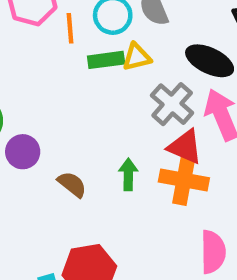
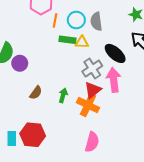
red triangle: (185, 147) -> (93, 90), turned 42
purple circle: (23, 152) -> (20, 63), moved
brown semicircle: (72, 184) -> (36, 93), turned 72

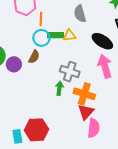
cyan circle: (76, 20) -> (41, 38), moved
gray cross: (92, 69) -> (70, 72), moved, turned -30
red triangle: (93, 90) -> (86, 112), moved
brown semicircle: (36, 93) -> (34, 57), moved

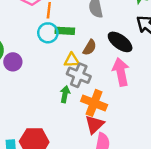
yellow triangle: (69, 35) -> (72, 60), moved
brown semicircle: (34, 57) -> (90, 47), moved

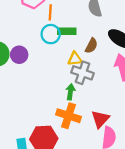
purple circle: (13, 62) -> (19, 55), moved
orange cross: (94, 103) -> (68, 116), moved

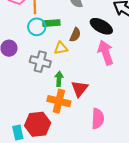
gray cross: (82, 73) -> (40, 62), moved
red triangle: (100, 119) -> (80, 89), moved

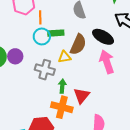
brown semicircle: (75, 35) -> (78, 45), size x1.5

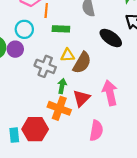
cyan circle: (42, 36) -> (24, 29), moved
brown semicircle: (78, 45) -> (82, 63), moved
pink arrow: (107, 62) -> (110, 93), moved

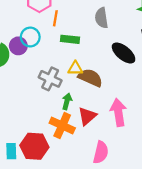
purple circle: (15, 49) -> (18, 46), moved
brown semicircle: (82, 63) -> (90, 78), turned -100

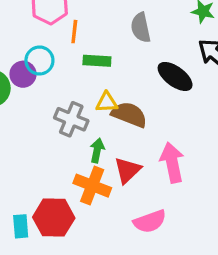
pink semicircle: (101, 152) -> (150, 221), turned 60

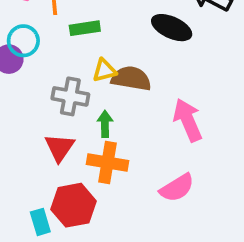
red triangle: (127, 170) -> (60, 148), moved

